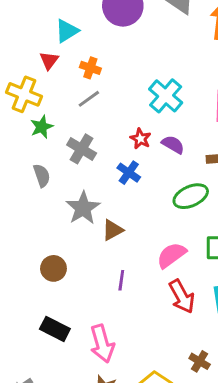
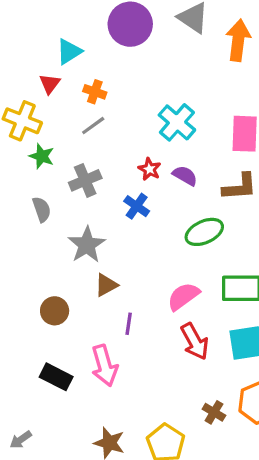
green star: (42, 127) -> (42, 156), turned -30
gray cross: (82, 149) -> (85, 180), turned 36
brown triangle: (112, 230) -> (106, 285), moved
pink arrow: (102, 344) -> (104, 366), moved

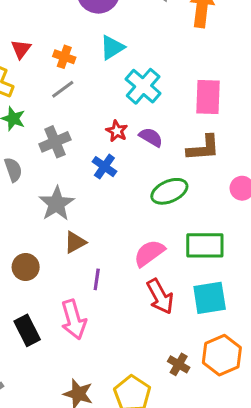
cyan triangle: (69, 52) -> (112, 48), moved
black rectangle: (56, 377) -> (27, 330), turned 36

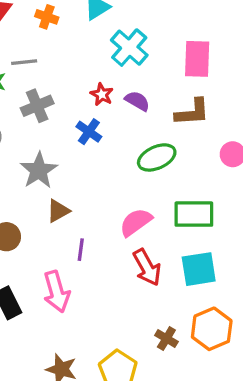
gray line: (63, 89) -> (24, 62), moved, turned 30

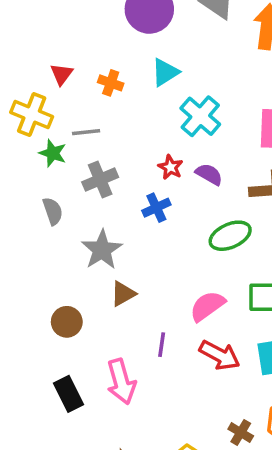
blue cross: (89, 132) -> (156, 208), turned 30
purple line: (81, 250) -> (162, 345), moved
red arrow: (147, 267) -> (220, 355), turned -33

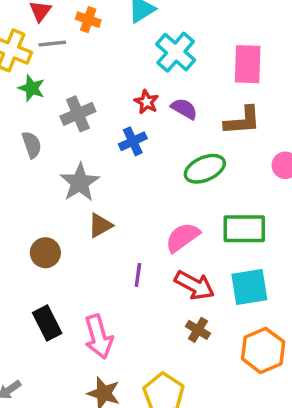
gray line: (86, 132) -> (52, 44), moved
pink arrow: (121, 382) -> (99, 337), moved
brown cross: (241, 433) -> (198, 330), moved

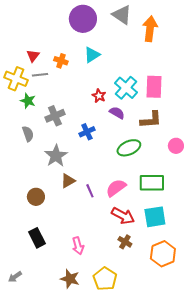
cyan cross: (176, 52) -> (126, 88), moved
red star: (147, 102) -> (99, 96), moved
purple line: (138, 275) -> (90, 191), moved, turned -32
pink arrow: (99, 337) -> (78, 246), moved, size x0.7

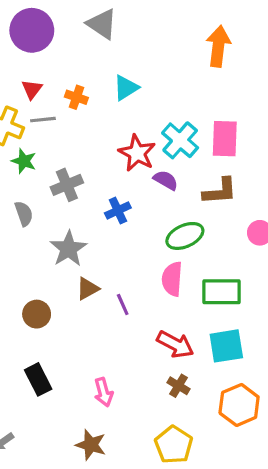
gray triangle: (122, 15) -> (102, 24), moved
purple circle: (83, 19) -> (32, 30), moved
red star: (99, 96) -> (137, 153), size x1.6
pink semicircle: (116, 188) -> (172, 279), moved, turned -50
yellow pentagon: (105, 279) -> (174, 445), moved

